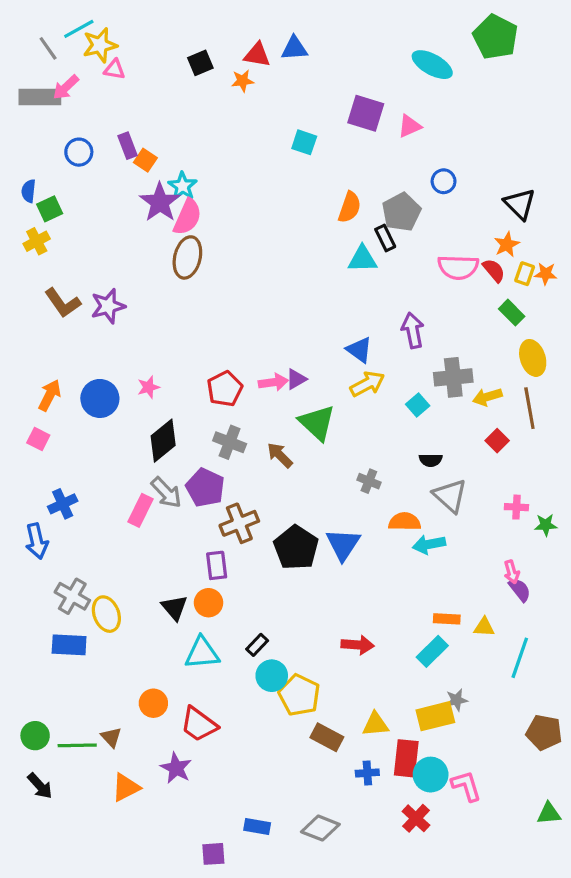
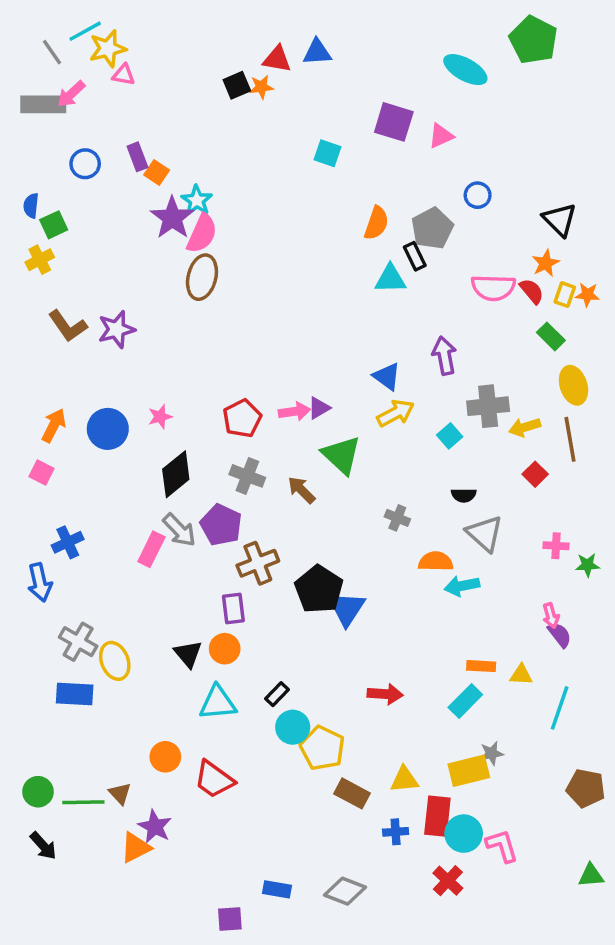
black square: (200, 63) -> (237, 85), moved
blue triangle: (343, 544) -> (347, 609), moved
purple star: (176, 768) -> (155, 827), moved

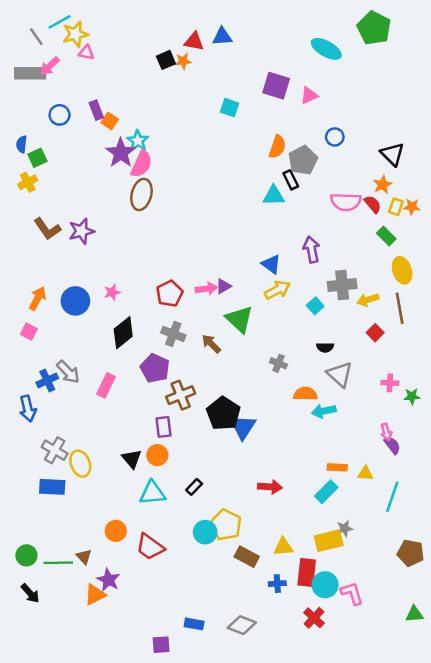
orange semicircle: (376, 223) -> (277, 147), moved
gray arrow: (179, 530) -> (68, 372), moved
cyan circle: (293, 727) -> (205, 532), moved

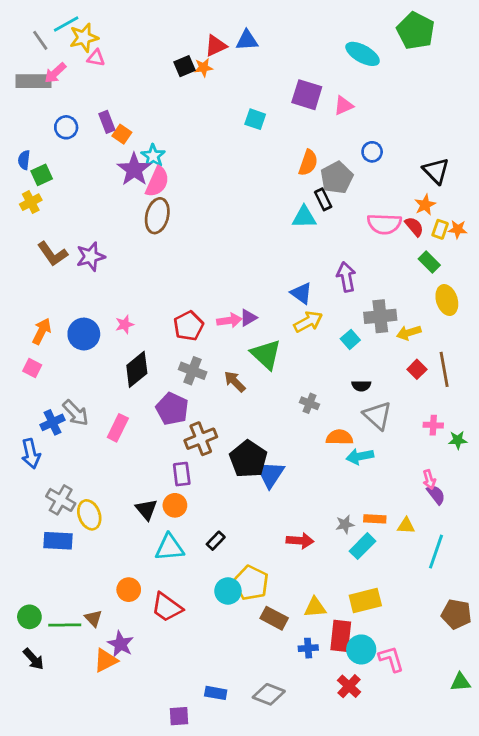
red triangle: (194, 42) -> (216, 46), turned -35
brown line: (400, 308) -> (444, 369), moved
gray star: (345, 528) -> (345, 524), moved

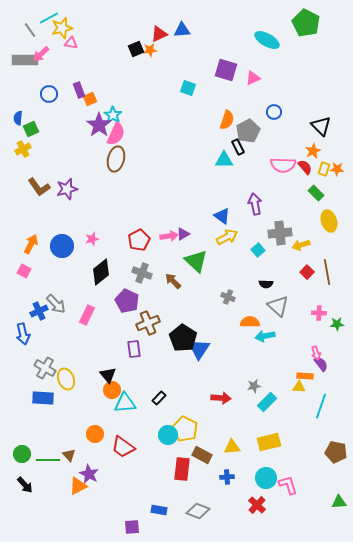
orange square: (122, 134) -> (90, 99), turned 32
orange circle: (175, 505) -> (112, 390), moved
orange rectangle: (375, 519) -> (305, 376), moved
red rectangle: (341, 636) -> (182, 469), moved

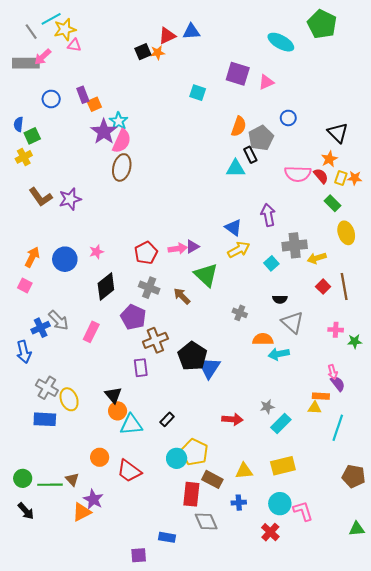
gray diamond: (198, 511) -> (206, 522), moved, turned 45

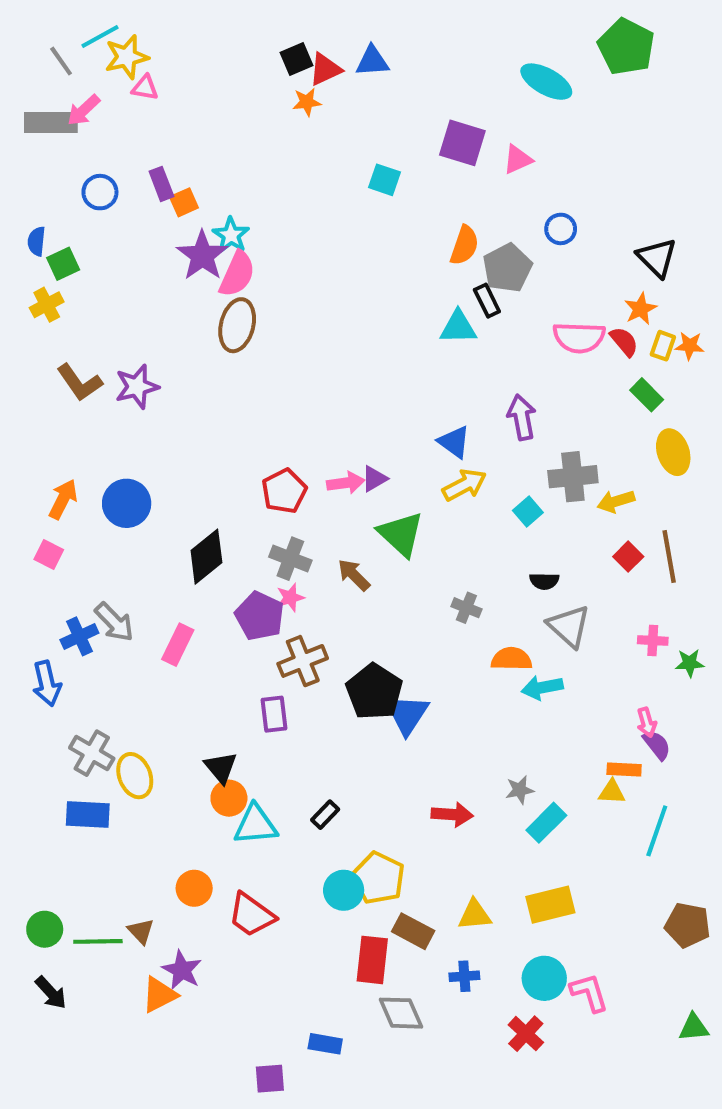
black square: (143, 52) -> (297, 59), moved
pink star: (96, 252) -> (290, 597), moved

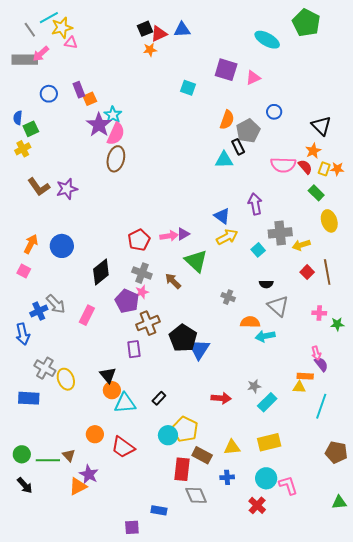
blue rectangle: (88, 815) -> (29, 398), moved

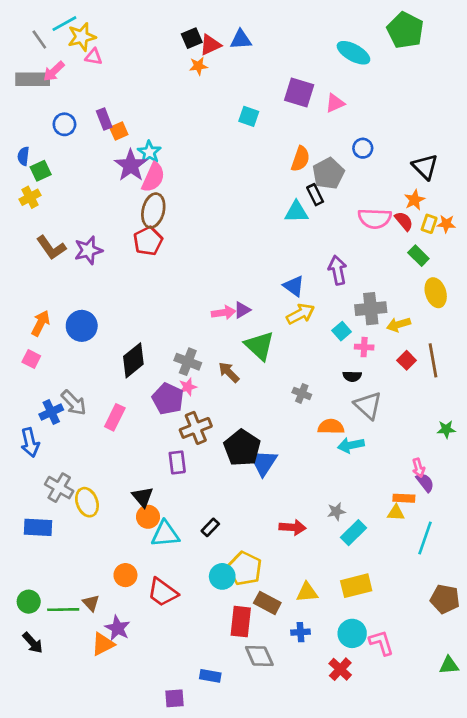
red pentagon: (139, 240) -> (148, 241), moved
pink cross: (319, 313) -> (364, 347), moved

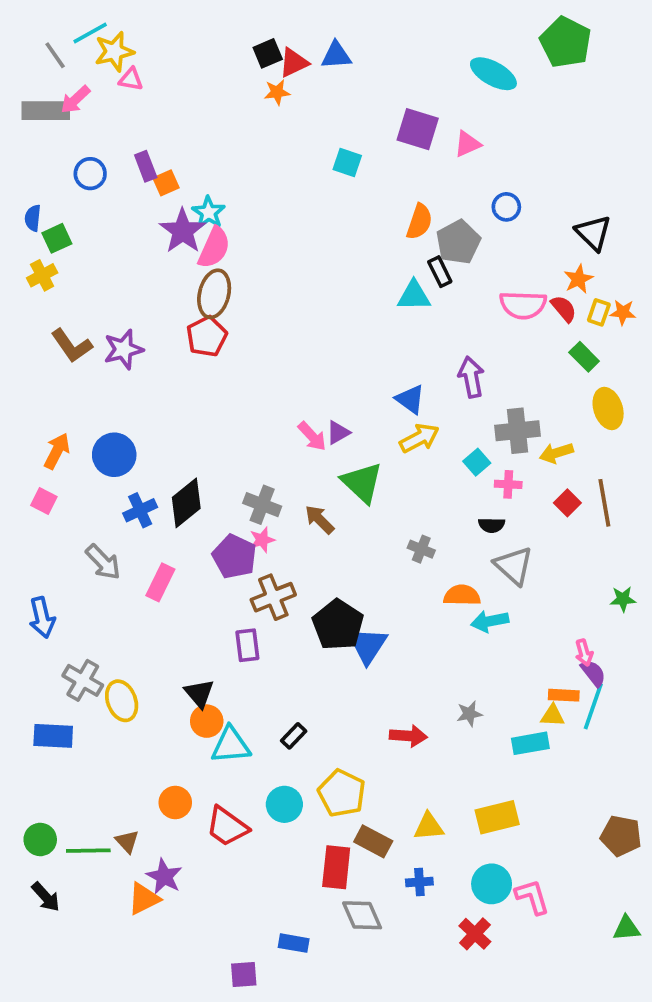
pink arrow: (224, 313) -> (312, 436), turned 55
blue cross: (51, 412) -> (140, 510), moved
cyan rectangle: (353, 533) -> (530, 743), moved, turned 35
cyan line: (425, 538) -> (593, 706), moved
cyan circle: (222, 576) -> (284, 804), moved

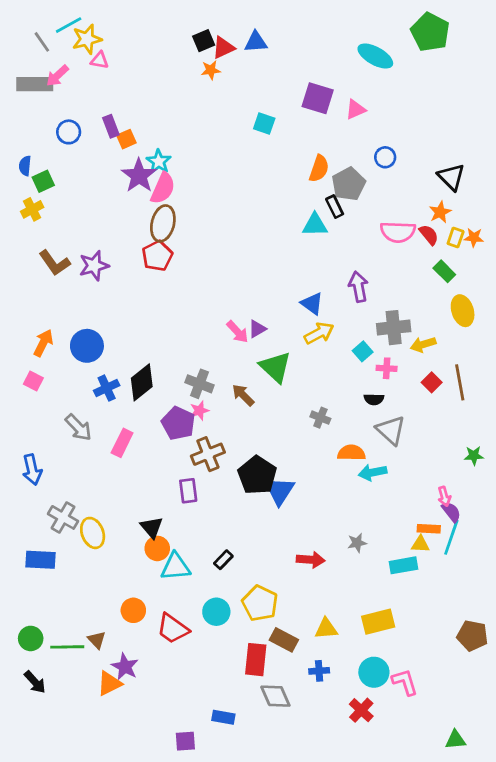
green triangle: (627, 928) -> (456, 740), moved

